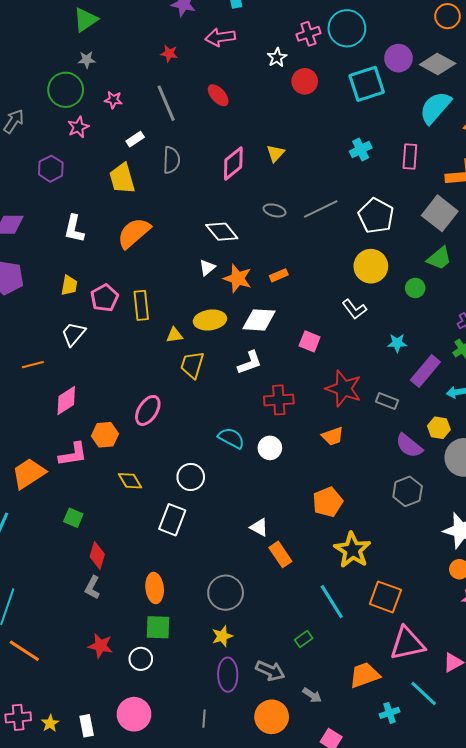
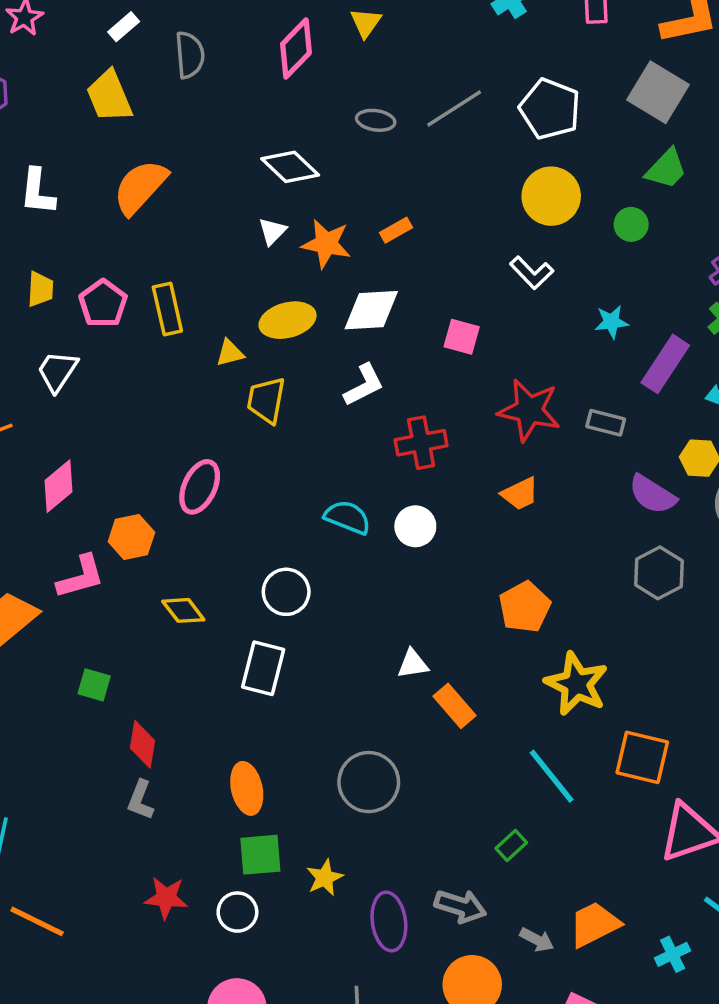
white triangle: (259, 527) -> (413, 664), turned -30
yellow star: (222, 636) -> (325, 878), moved
orange trapezoid: (365, 675) -> (594, 924), moved

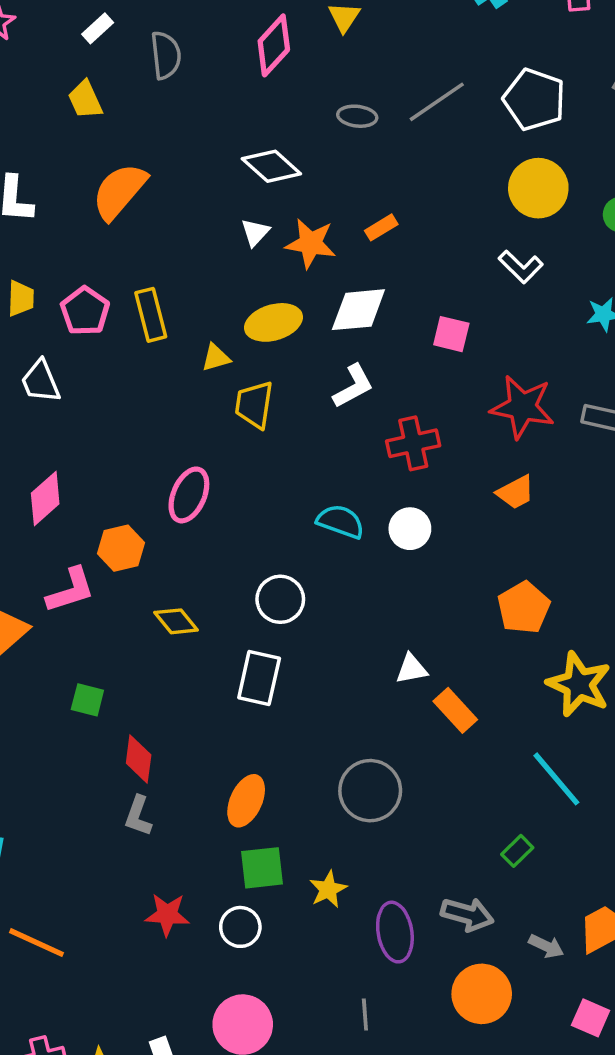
yellow trapezoid: (109, 96) -> (85, 100), size x0.7
white trapezoid: (57, 371) -> (41, 381), turned -54
orange ellipse: (247, 788) -> (246, 801), turned 39

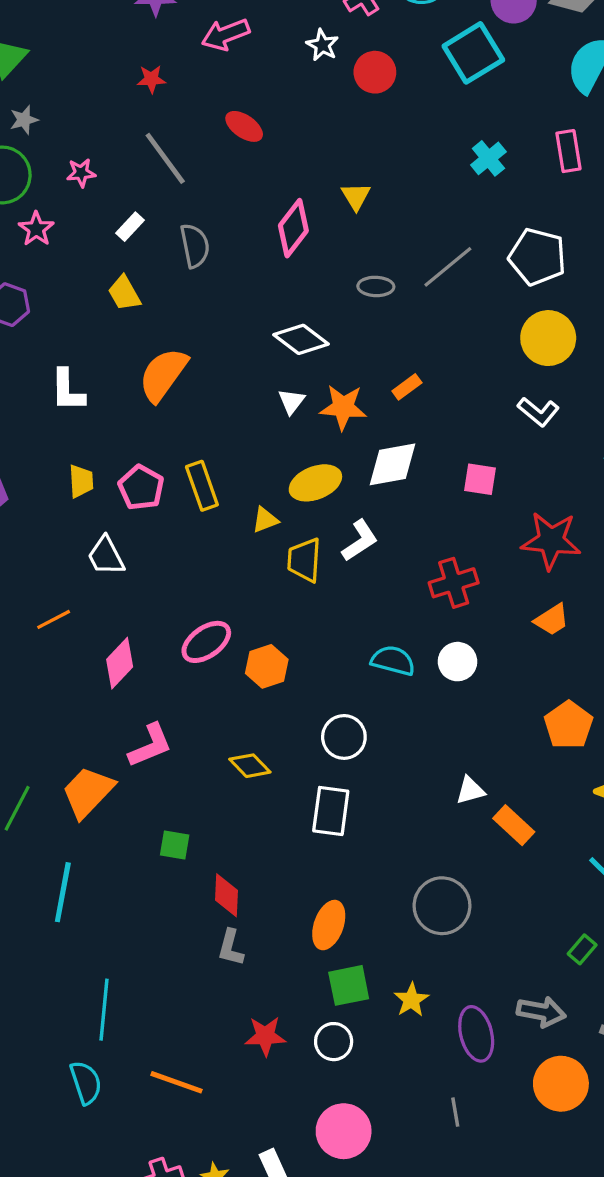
white L-shape: (353, 386) -> (360, 541), moved
pink ellipse: (189, 495) -> (206, 642), moved, turned 36
orange hexagon: (121, 548) -> (267, 666), moved
orange line: (37, 943) -> (177, 1082), moved

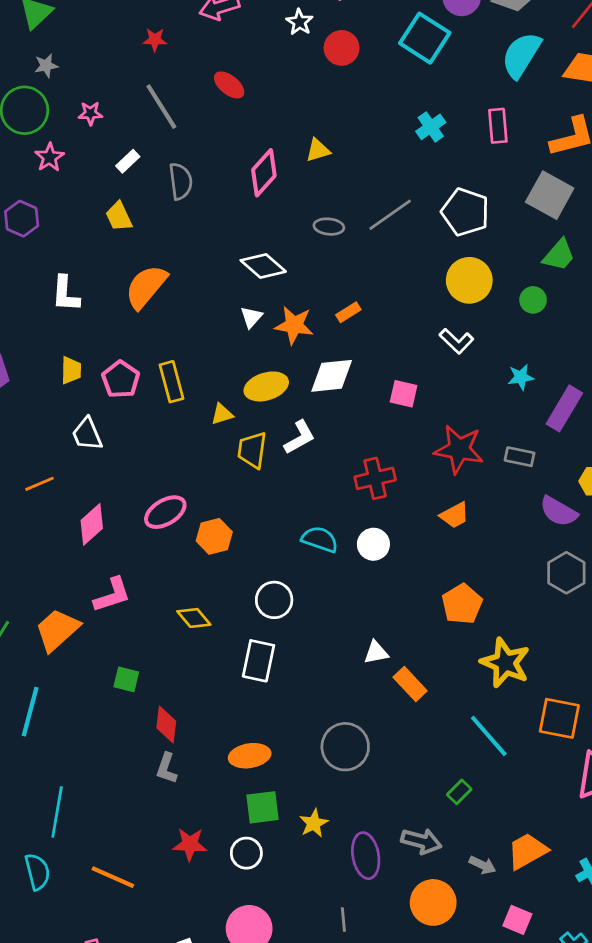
cyan square: (473, 53) -> (425, 38), turned -30
yellow triangle: (356, 196) -> (318, 150), turned 40
orange ellipse: (329, 925) -> (250, 756), turned 57

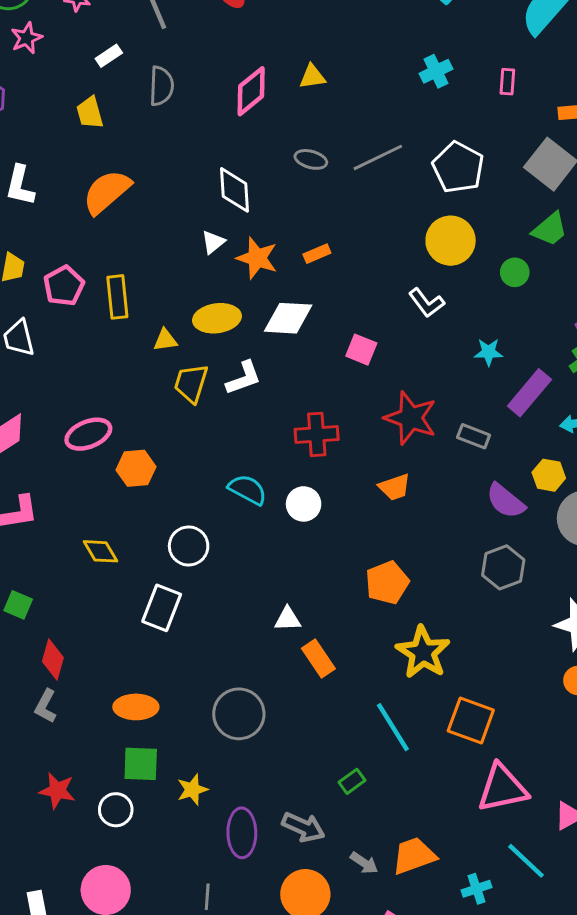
pink rectangle: (498, 126) -> (507, 82), size x0.7
white diamond: (263, 266) -> (234, 190), turned 36

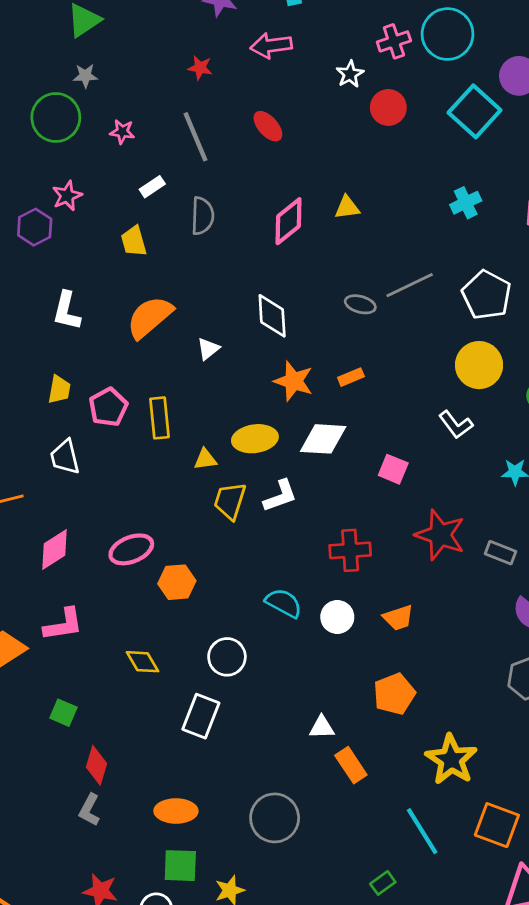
pink star: (27, 38) -> (67, 196), moved
gray ellipse: (311, 159) -> (360, 304), moved
white triangle: (213, 242) -> (208, 349), moved
orange trapezoid: (395, 487) -> (398, 618), moved
orange pentagon: (387, 583) -> (394, 694), moved

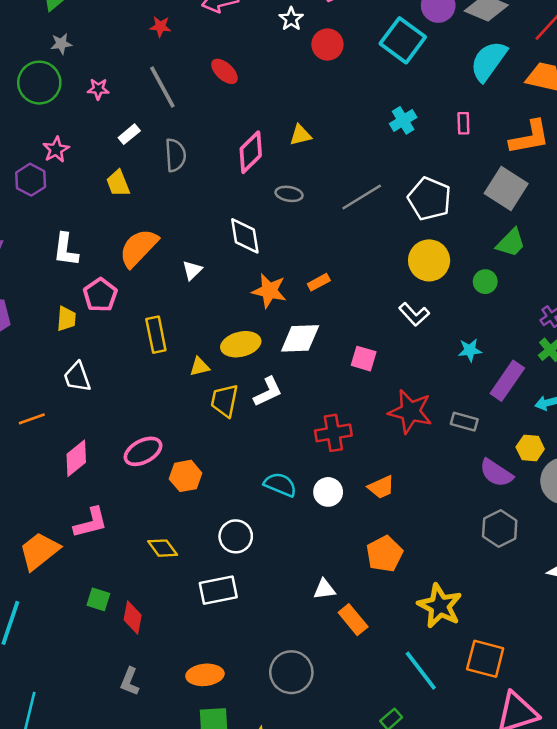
gray ellipse: (360, 304) -> (289, 194), moved
pink pentagon: (108, 407) -> (100, 295), moved
white rectangle: (201, 716) -> (218, 590), turned 63
red diamond: (97, 765) -> (133, 617), moved

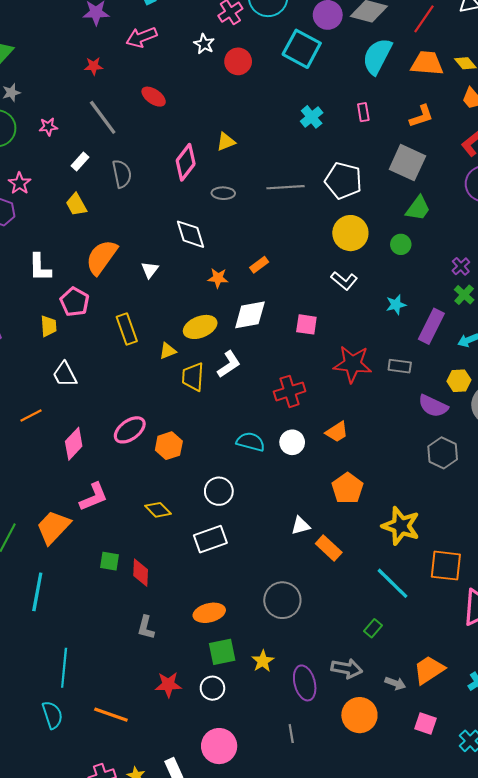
orange L-shape: (530, 137) -> (421, 116), size x0.7
gray line: (362, 197) -> (285, 187), turned 36
orange star: (269, 291) -> (218, 278), size x0.7

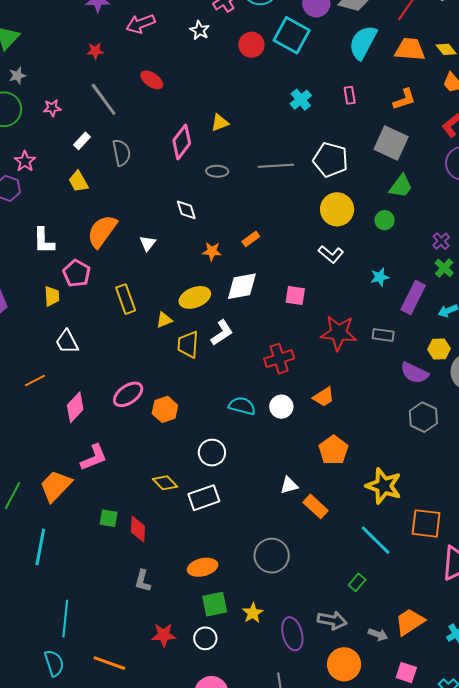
red circle: (238, 61) -> (251, 45), moved
white diamond: (191, 234) -> (186, 210), size x0.7
yellow diamond: (158, 510) -> (165, 483), moved

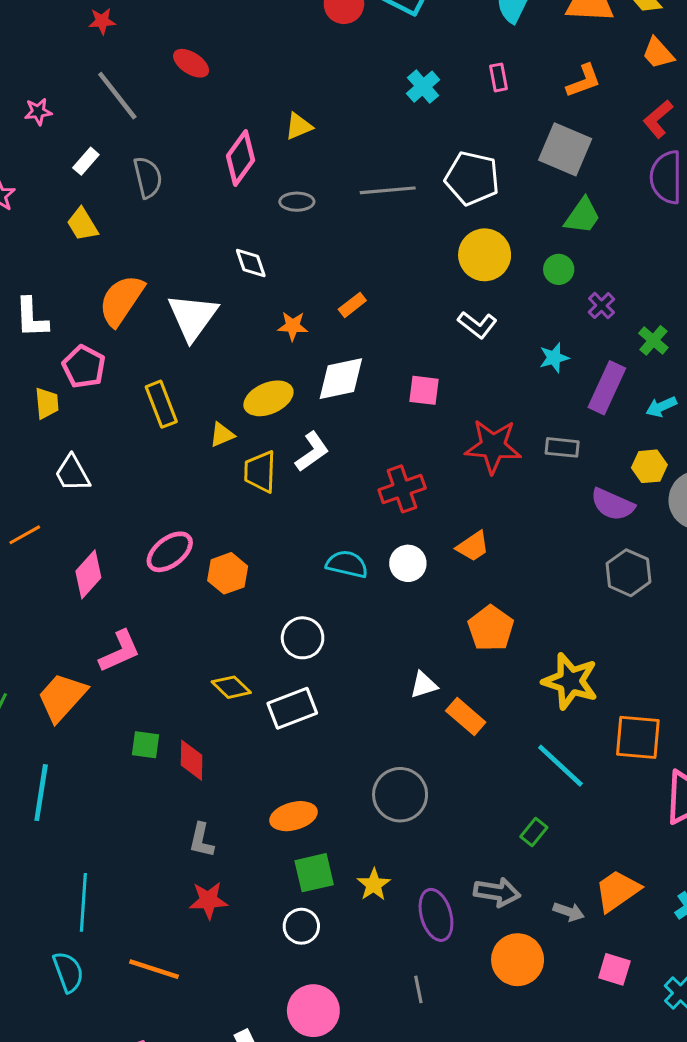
purple cross: (441, 241) -> (601, 306), moved
white triangle: (148, 243) -> (193, 317), size x2.0
red star: (164, 635) -> (208, 900), moved

